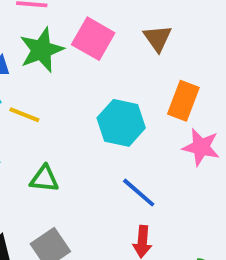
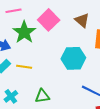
brown triangle: (158, 38) -> (82, 20), moved
pink square: (93, 39) -> (49, 20), turned 30

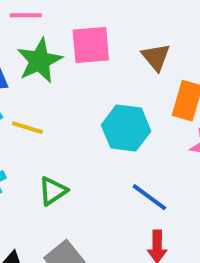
pink square: (49, 20) -> (91, 45), turned 30
green triangle: (42, 96) -> (53, 191), turned -35

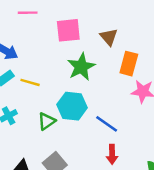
green star: (39, 61) -> (81, 67), moved
cyan hexagon: (126, 128) -> (72, 106), moved

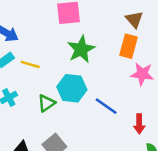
brown triangle: (109, 37) -> (134, 19), moved
red arrow: (112, 154) -> (139, 124), moved

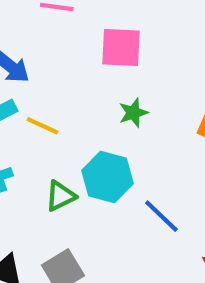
green star: (81, 49) -> (133, 113), size x0.6

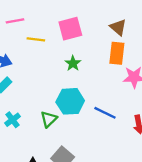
pink square: (121, 48) -> (70, 29), moved
yellow line: (43, 126) -> (36, 39), moved

